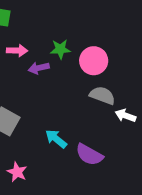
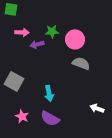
white arrow: (125, 116) -> (97, 108), moved
cyan arrow: (56, 139) -> (49, 93), turned -140
purple semicircle: (89, 155) -> (50, 118), moved

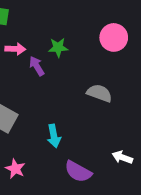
pink circle: (75, 39) -> (114, 37), moved
purple arrow: (37, 44) -> (37, 66), turned 72
purple semicircle: (50, 118) -> (78, 172), moved

